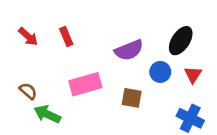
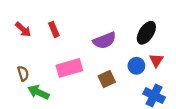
blue circle: (160, 72) -> (136, 66), moved
brown semicircle: (28, 91) -> (23, 73), turned 32
brown square: (132, 98) -> (107, 79), turned -35

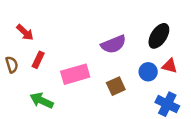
red rectangle: (54, 29) -> (38, 60), moved, turned 48
red triangle: (156, 60) -> (170, 66), turned -48
brown semicircle: (23, 73) -> (12, 65), moved

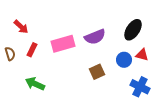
pink rectangle: (75, 74) -> (63, 44), moved

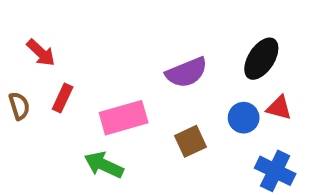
pink rectangle: (63, 44) -> (124, 118), moved
green arrow: (35, 84) -> (104, 165), moved

